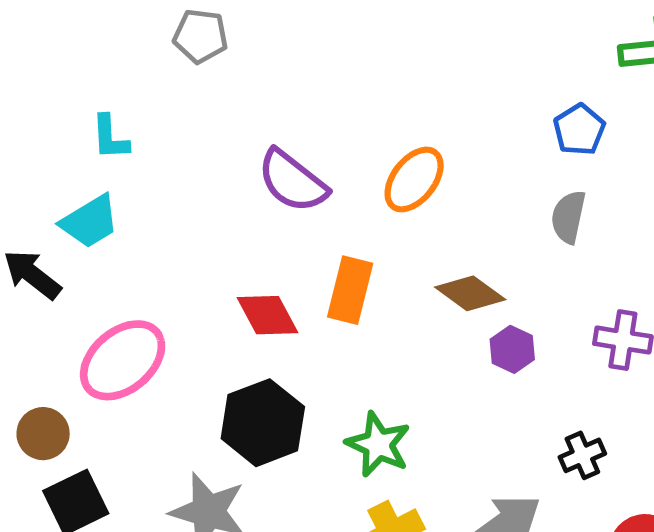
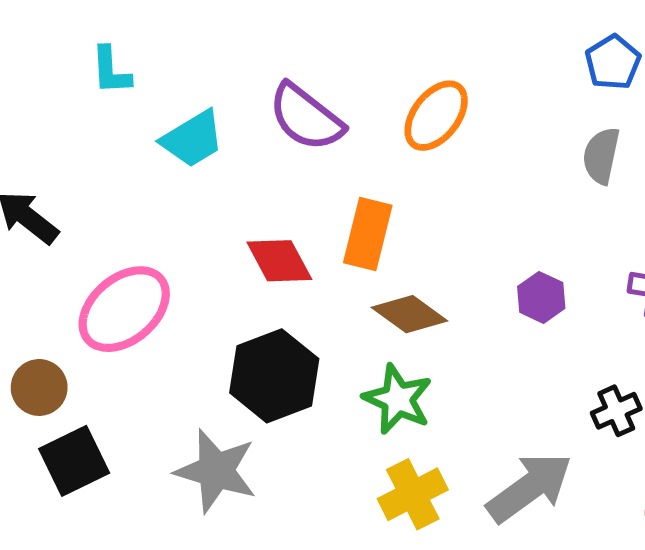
cyan trapezoid: (90, 222) -> (193, 139), moved
brown diamond: (470, 293) -> (409, 314), moved

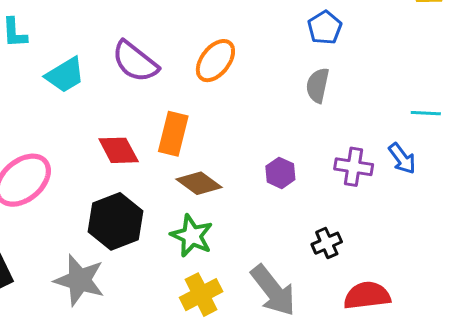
gray arrow: (530, 488) -> (273, 290), turned 88

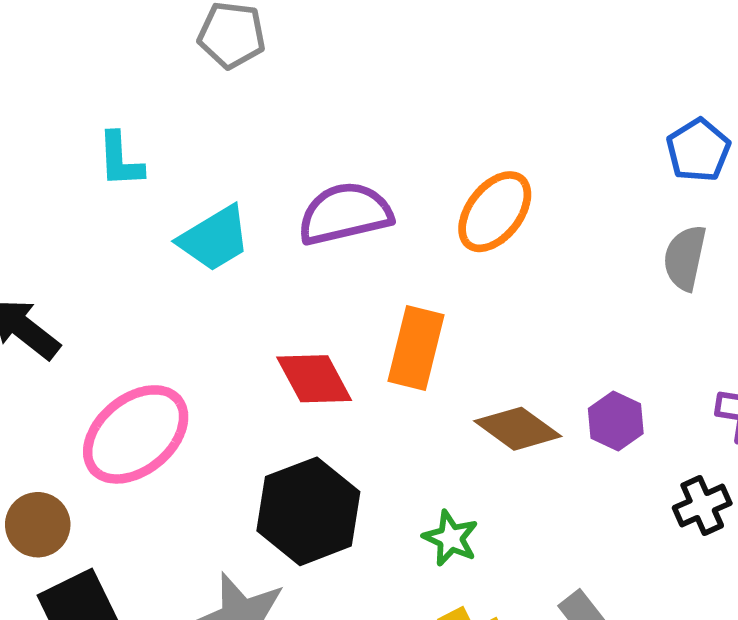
purple semicircle: (135, 62) -> (345, 214), turned 129
brown diamond: (199, 183) -> (518, 429), moved
green star: (192, 236) -> (451, 538), size x0.7
black cross: (327, 243) -> (702, 505), moved

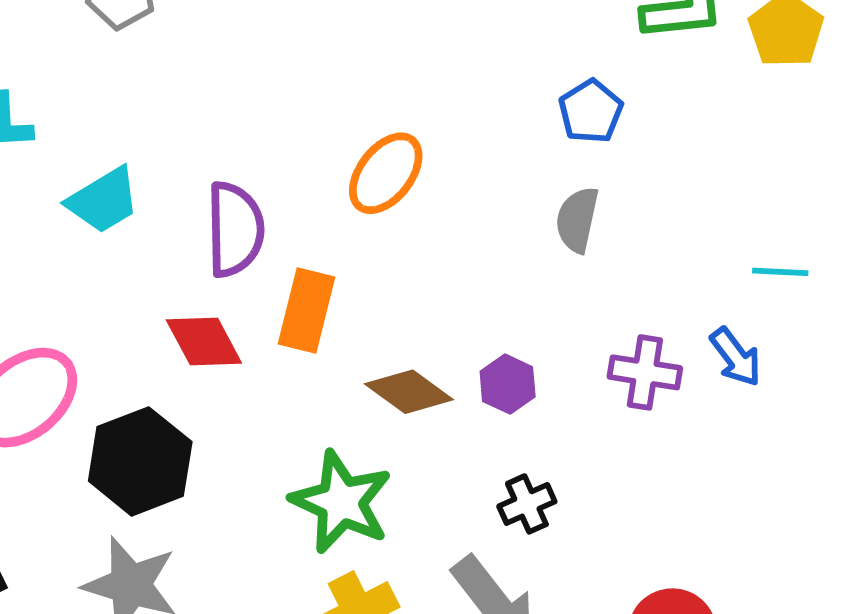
purple semicircle: (345, 214) -> (235, 229), moved, turned 102
black cross: (702, 505) -> (527, 504), moved
black hexagon: (308, 511) -> (140, 461), moved
green star: (451, 538) -> (341, 502), size x1.8

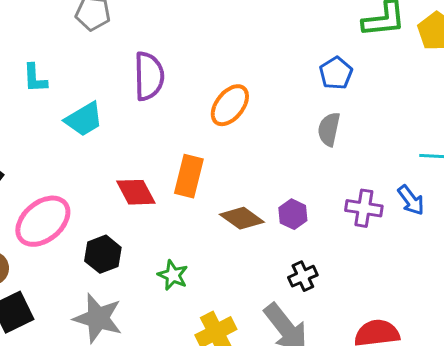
purple semicircle: (235, 229) -> (149, 76), moved
black hexagon: (140, 461) -> (103, 254), size x0.7
green star: (341, 502) -> (173, 275), moved, size x0.6

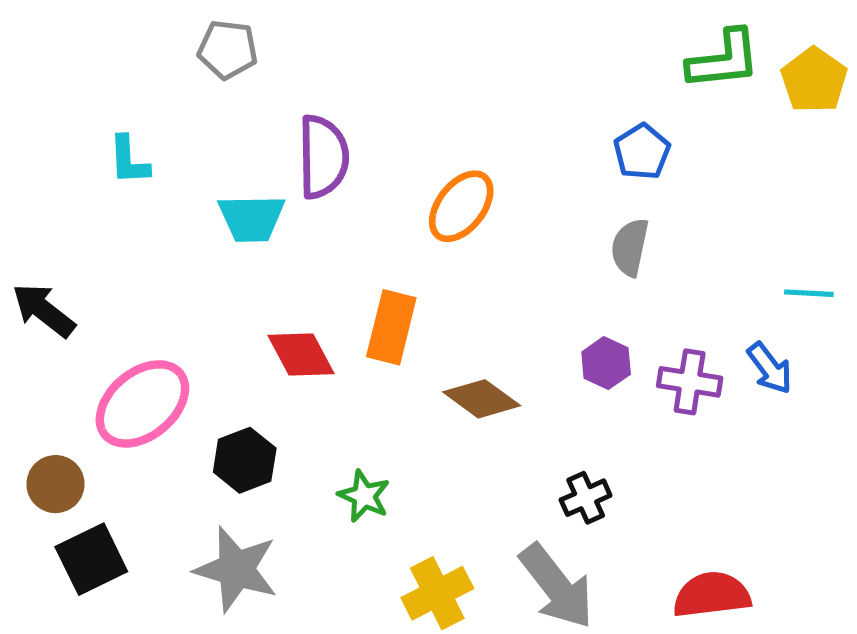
cyan trapezoid: (84, 119) -> (252, 218), moved, turned 30
purple hexagon: (293, 214) -> (606, 363), moved

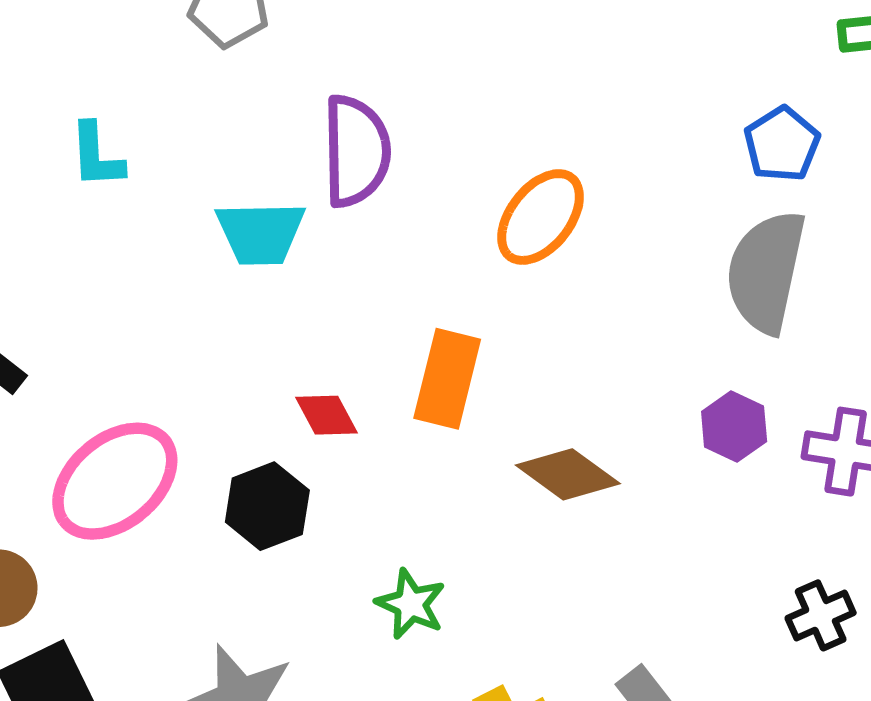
gray semicircle: (630, 247) -> (766, 272), size x1.6
red diamond: (301, 355) -> (327, 415), size x0.7
black hexagon: (245, 460) -> (267, 506), moved
black cross: (586, 498) -> (821, 615), moved

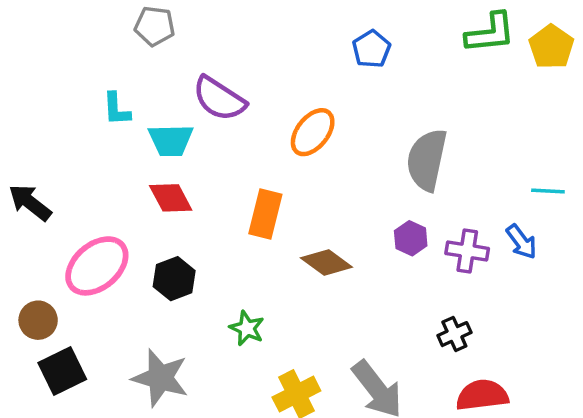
blue pentagon: (782, 144) -> (371, 49), moved
purple semicircle: (356, 151) -> (219, 99), turned 124
cyan L-shape: (97, 156) -> (117, 109), moved
red diamond: (327, 415) -> (171, 198), moved, size x1.4

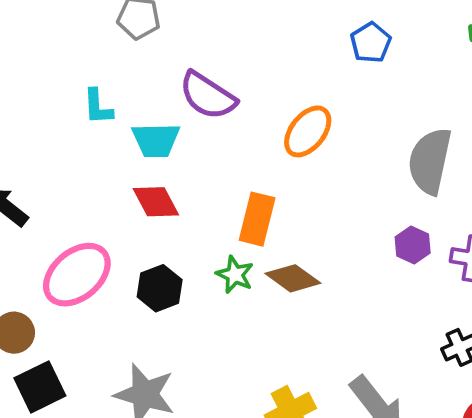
brown diamond: (326, 262) -> (293, 278), moved
green star: (247, 328) -> (235, 275), moved

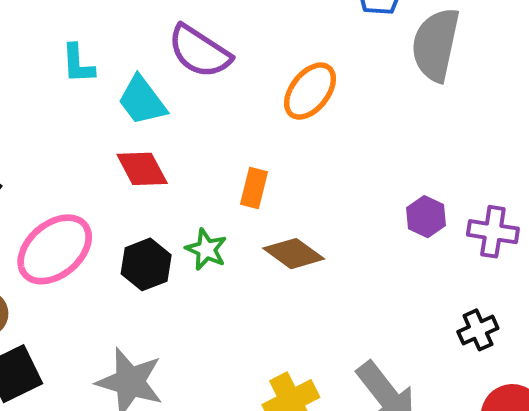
cyan trapezoid: (156, 140) -> (142, 101), turned 54
gray semicircle: (430, 161) -> (436, 45), moved
orange rectangle: (257, 219) -> (254, 188), size x0.7
green star: (235, 275) -> (206, 249), moved

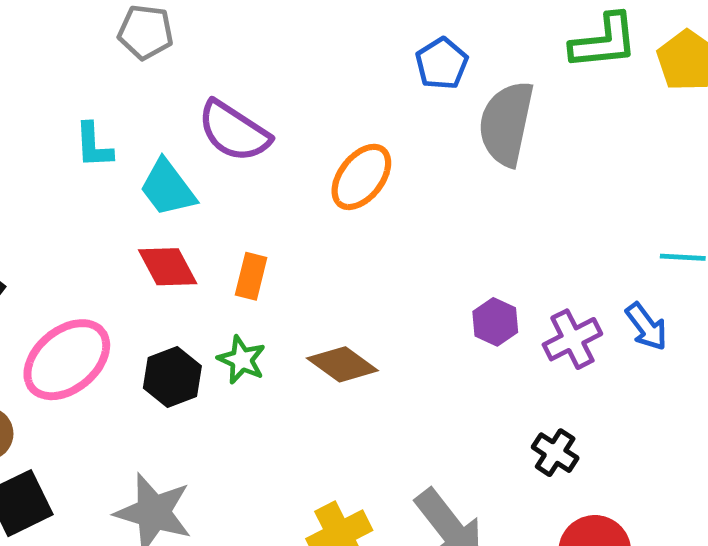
orange rectangle: (254, 188) -> (251, 276), moved
purple cross: (493, 232) -> (572, 339), turned -36
black cross: (478, 330) -> (555, 453), turned -33

